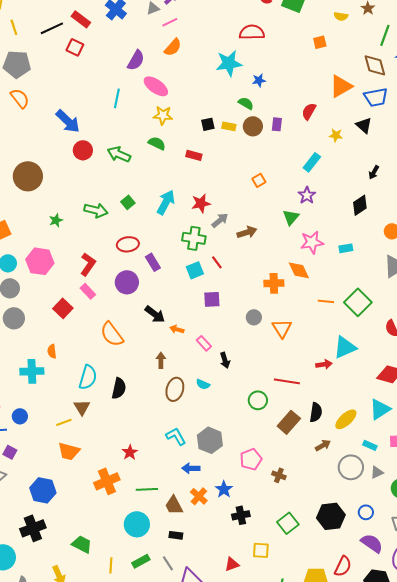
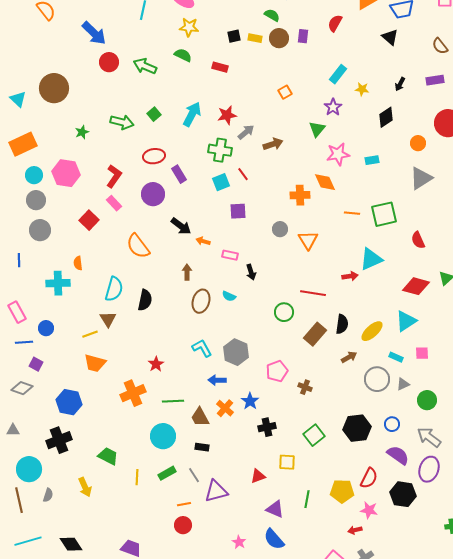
yellow star: (336, 135) -> (362, 89), moved
green square: (358, 302) -> (384, 214), turned 32
pink rectangle: (204, 343) -> (230, 255), turned -35

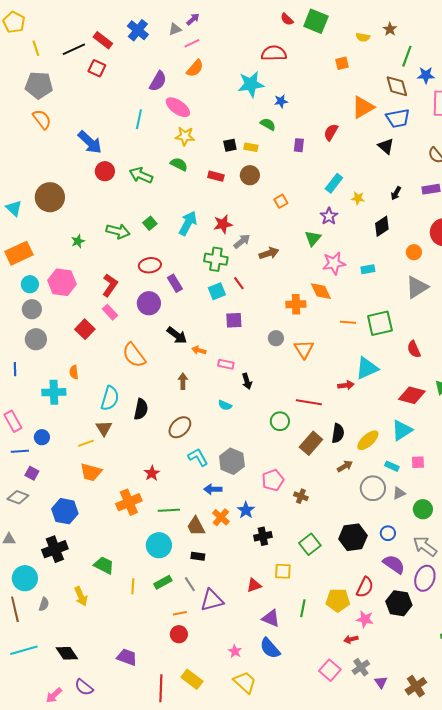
brown circle: (279, 38) -> (250, 175), moved
brown ellipse: (201, 301) -> (180, 427), moved, turned 30

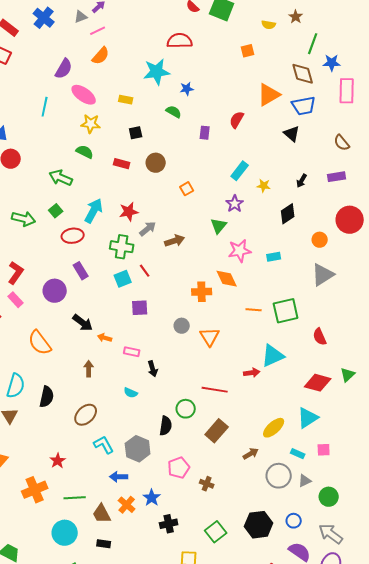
yellow rectangle: (251, 147) -> (126, 100), moved
green arrow: (141, 175) -> (61, 178), moved
red ellipse: (150, 265) -> (73, 236), moved
black semicircle: (338, 433) -> (166, 426), moved

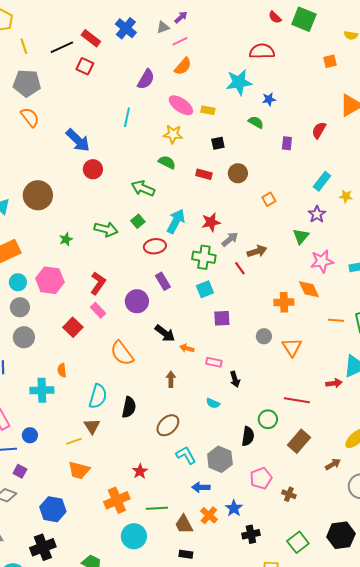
pink ellipse: (84, 95) -> (181, 105), moved
red line: (145, 271) -> (240, 268), moved
cyan circle: (65, 533) -> (134, 536), moved

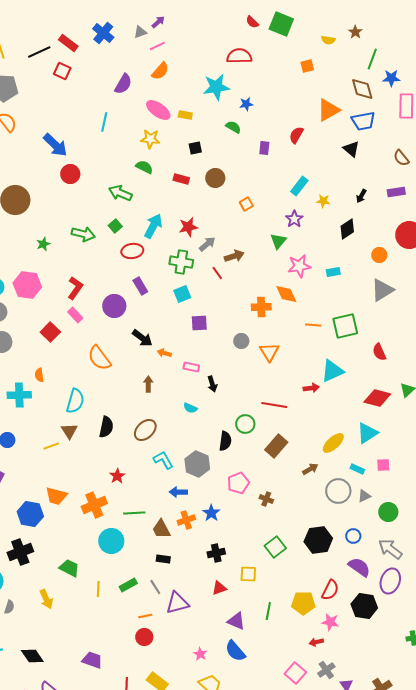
black semicircle: (129, 407) -> (106, 427), moved
orange trapezoid: (79, 470) -> (56, 496), moved
orange cross: (209, 515) -> (186, 520), turned 30
black cross: (251, 534) -> (216, 553), moved

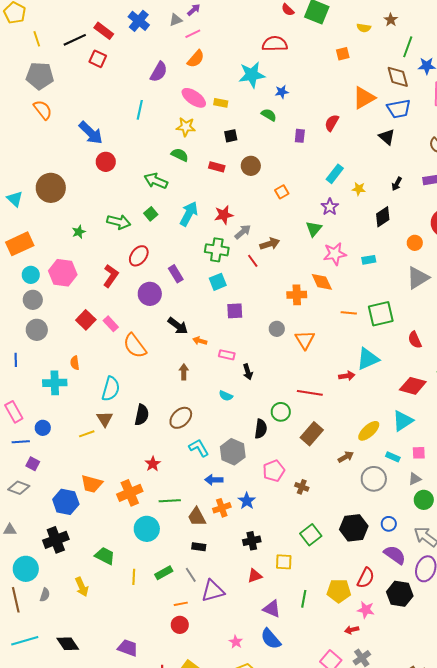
red ellipse: (132, 251) -> (139, 256), moved, turned -45
pink rectangle: (75, 315) -> (111, 324), moved
gray triangle: (364, 496) -> (415, 479), moved

